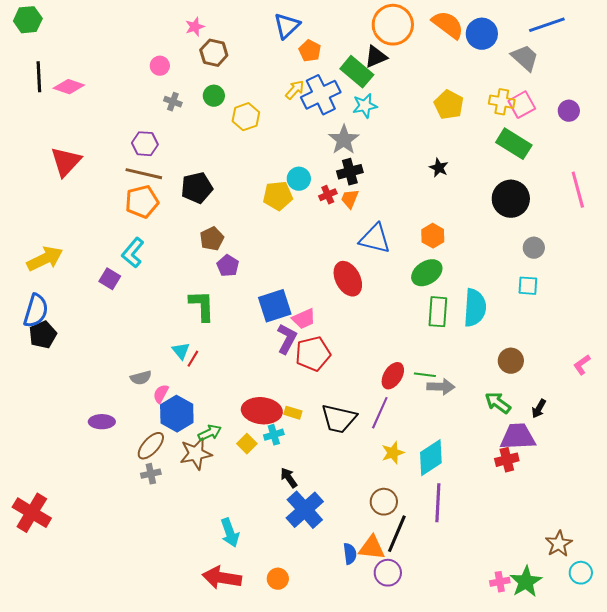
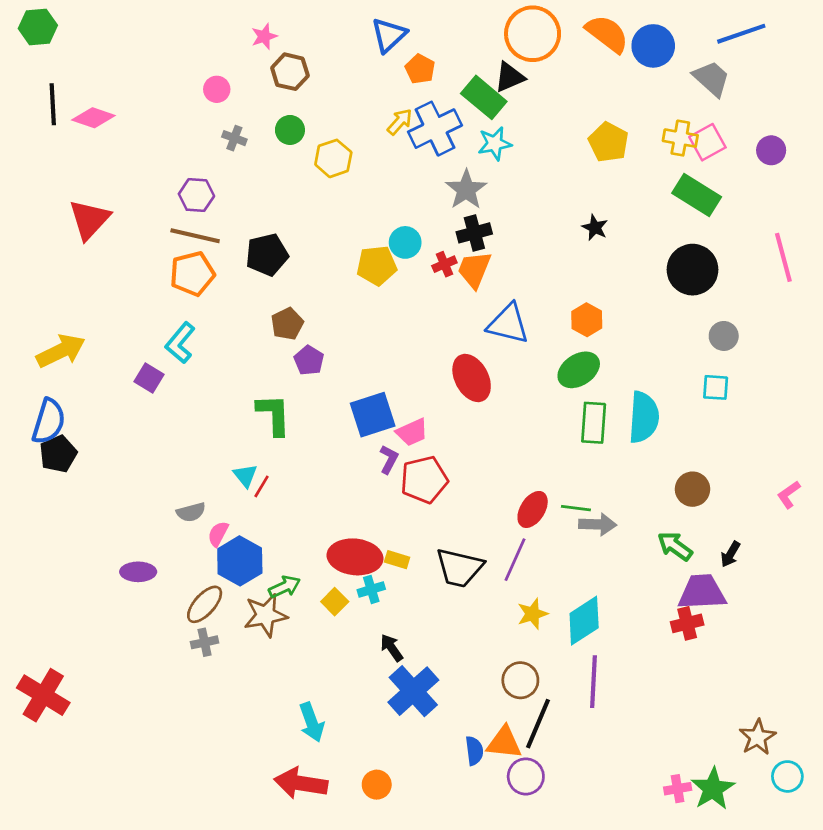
orange trapezoid: (350, 199) -> (474, 270), size x1.4
purple L-shape: (287, 339) -> (389, 459), size x0.7

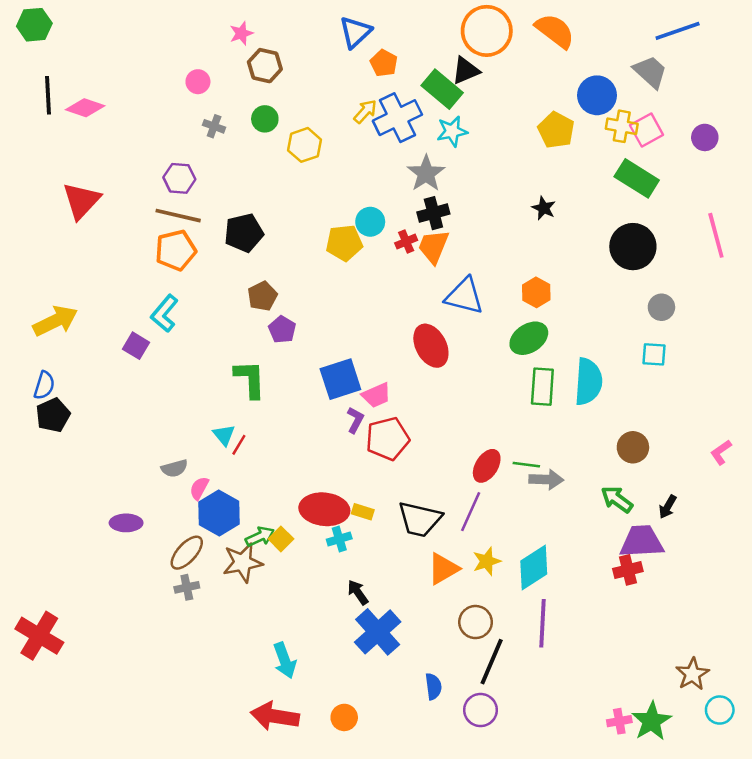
blue circle: (653, 46) -> (597, 95), moved
blue semicircle: (49, 421) -> (44, 385), size x0.7
yellow square: (335, 602) -> (281, 539), moved
orange triangle: (504, 743) -> (443, 569), moved, turned -36

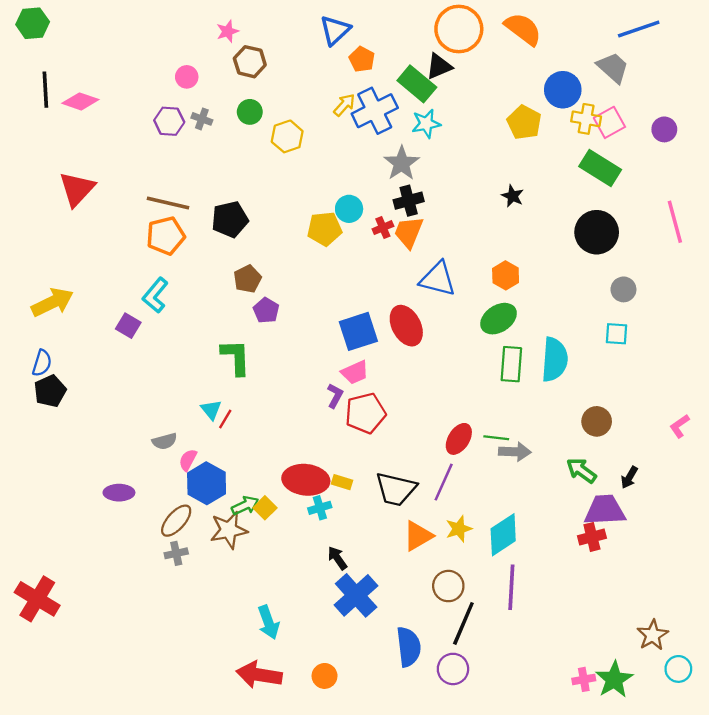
purple hexagon: (179, 178) -> (169, 121), moved
blue square: (340, 379) -> (358, 331), moved
blue semicircle: (433, 686) -> (409, 647), size x1.6

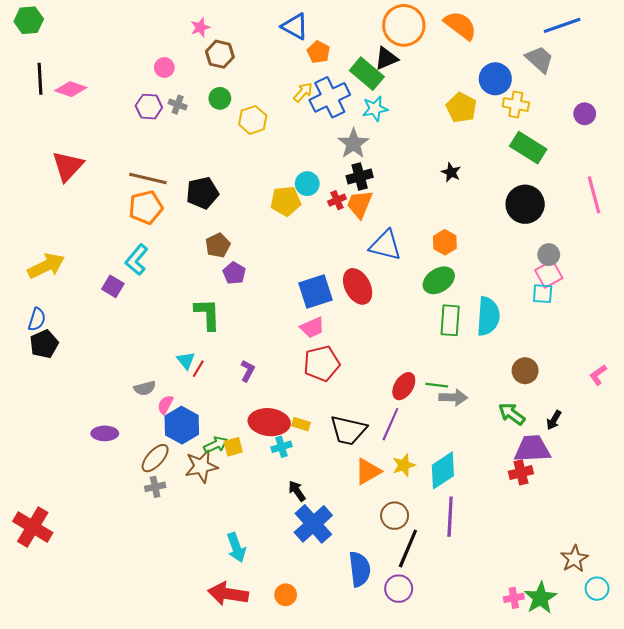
blue triangle: (335, 30) -> (295, 26), turned -48
pink square: (609, 122) -> (549, 274), moved
purple L-shape: (335, 396) -> (248, 371), moved
yellow square: (265, 508) -> (233, 447), turned 30

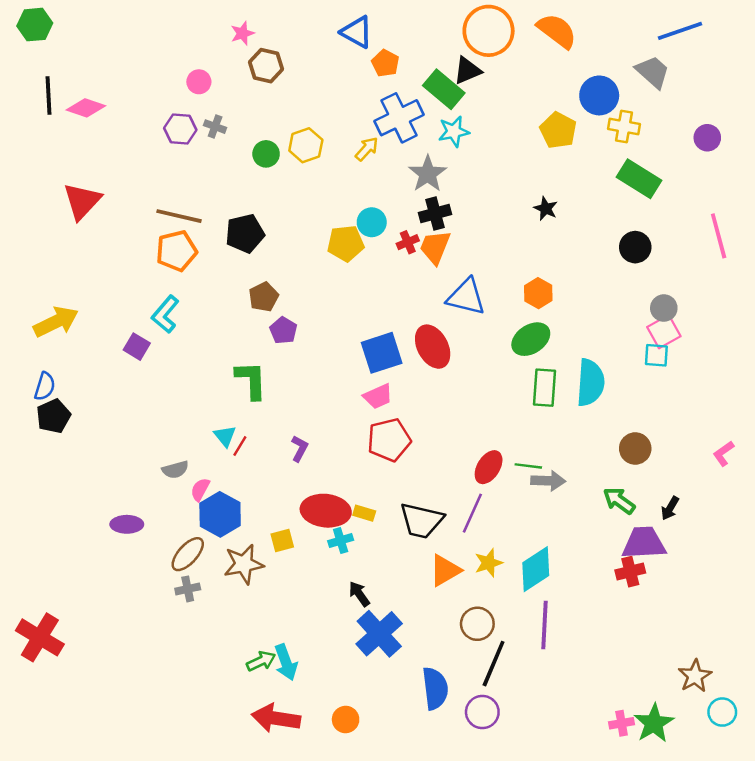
yellow arrow: (303, 92) -> (367, 149), moved
green circle: (220, 98) -> (266, 154), moved
black circle: (525, 204) -> (635, 247), size x0.7
green arrow: (216, 445) -> (261, 661), moved

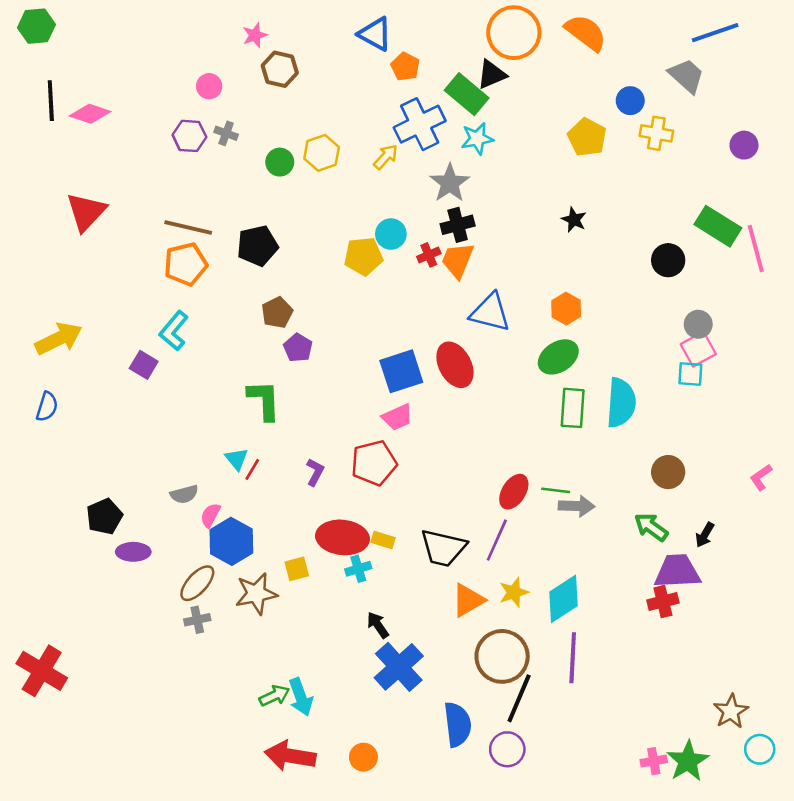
blue circle: (599, 95) -> (630, 101), size x0.7
green rectangle: (639, 179) -> (718, 226), moved
black pentagon: (53, 416) -> (104, 517), moved
red pentagon: (389, 440) -> (374, 463), moved
brown circle: (477, 624) -> (502, 656), size x1.5

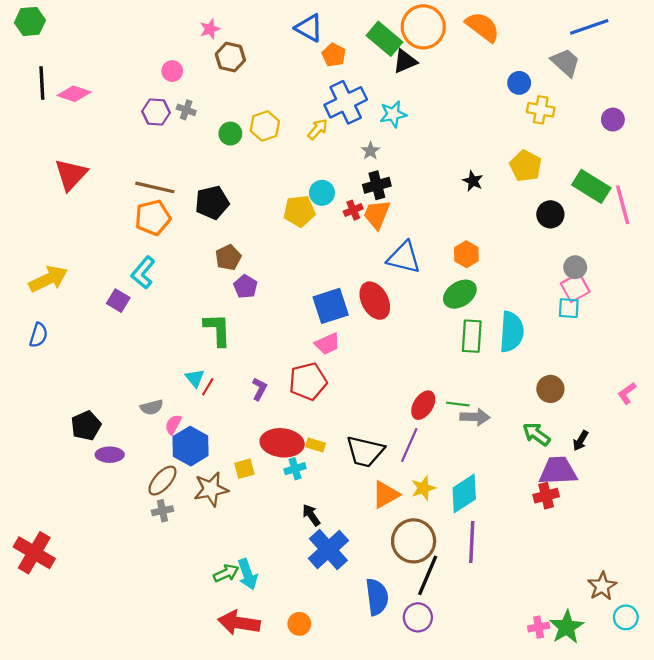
green rectangle: (467, 94) -> (384, 39), moved
yellow pentagon: (587, 137) -> (526, 166), moved
gray star: (450, 183) -> (370, 151), size x0.6

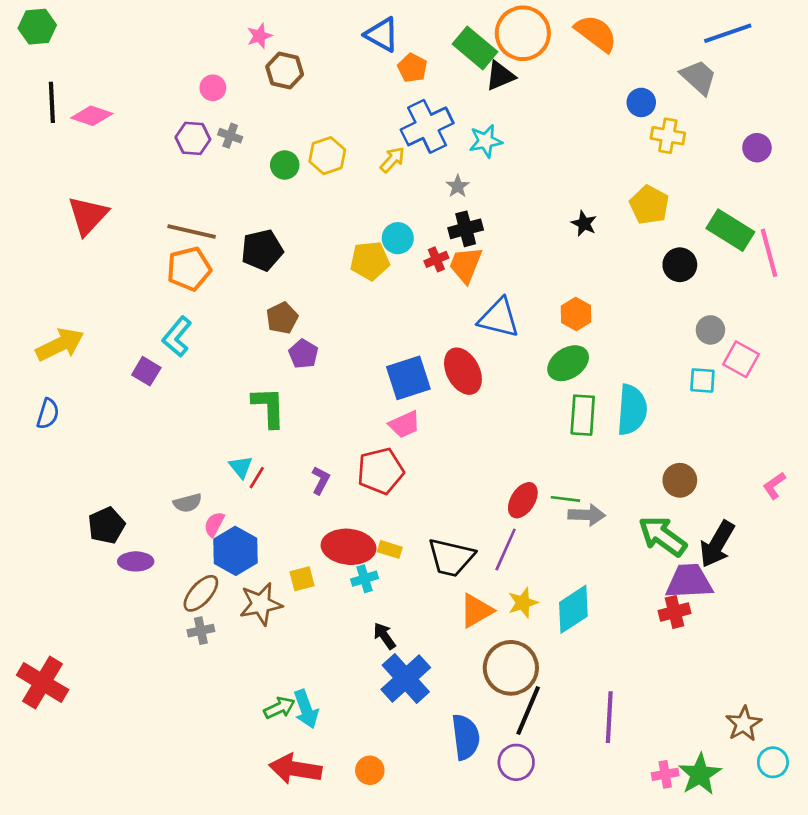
pink square: (575, 288) -> (741, 359), moved, turned -32
green arrow: (536, 434) -> (663, 536), size x1.4
black arrow: (581, 441) -> (717, 544), size x1.8
purple line: (472, 542) -> (609, 717), moved

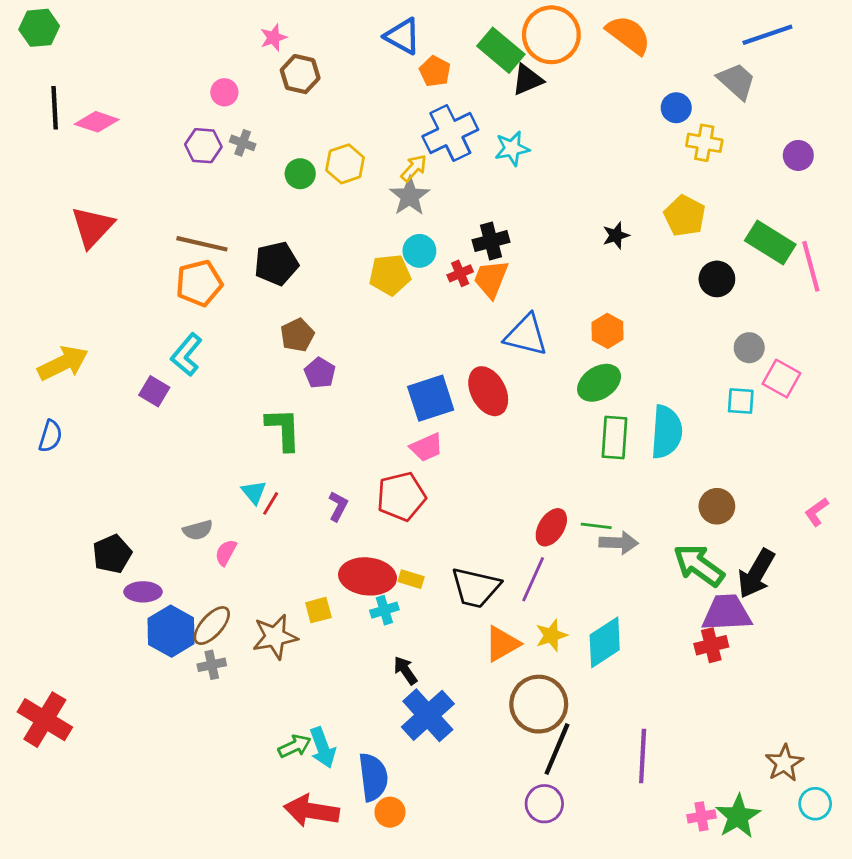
gray star: (458, 186) -> (410, 196), moved, size x1.6
black star: (584, 224) -> (616, 235), turned 30
blue hexagon: (235, 551) -> (171, 631), moved
blue semicircle: (466, 737) -> (373, 777), moved

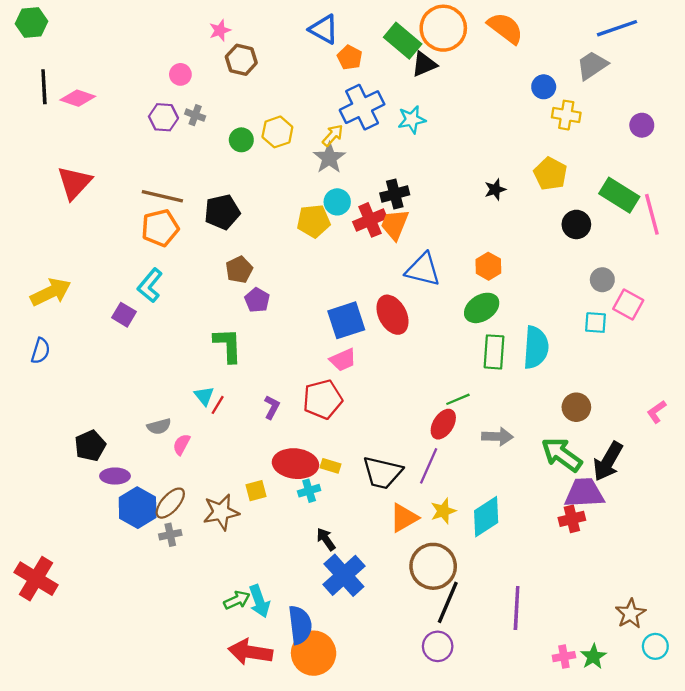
gray trapezoid: (737, 81) -> (592, 65), turned -76
red cross: (460, 273) -> (370, 220), size x1.6
green line: (596, 526) -> (458, 399), moved, turned -30
orange circle: (390, 812) -> (314, 653), size x1.8
green star: (738, 816) -> (593, 657), size x0.7

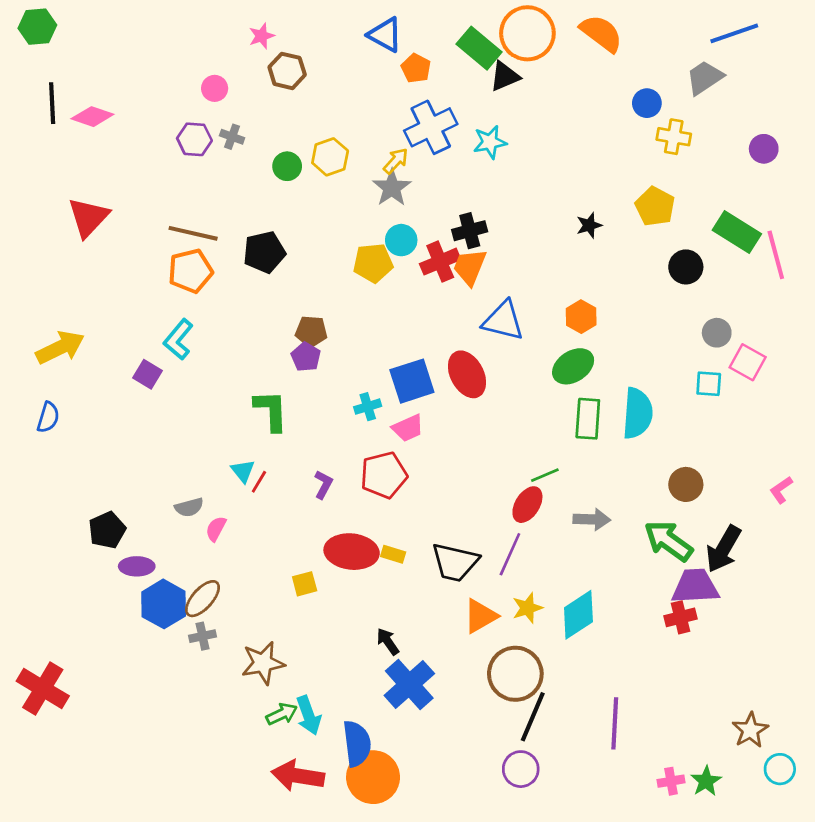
brown pentagon: (239, 270) -> (311, 331), moved, turned 30
cyan cross: (309, 491) -> (368, 407), moved
brown star: (221, 512) -> (263, 663), moved

